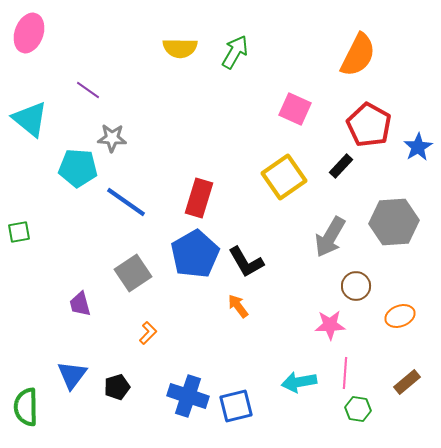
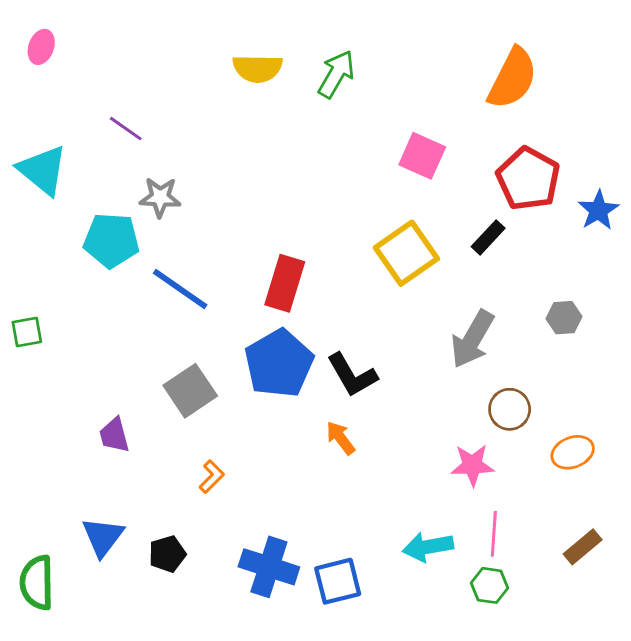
pink ellipse: (29, 33) -> (41, 47), size x0.6
gray hexagon: (394, 222) -> (564, 318), size x0.5
green hexagon: (358, 409) -> (490, 585), moved

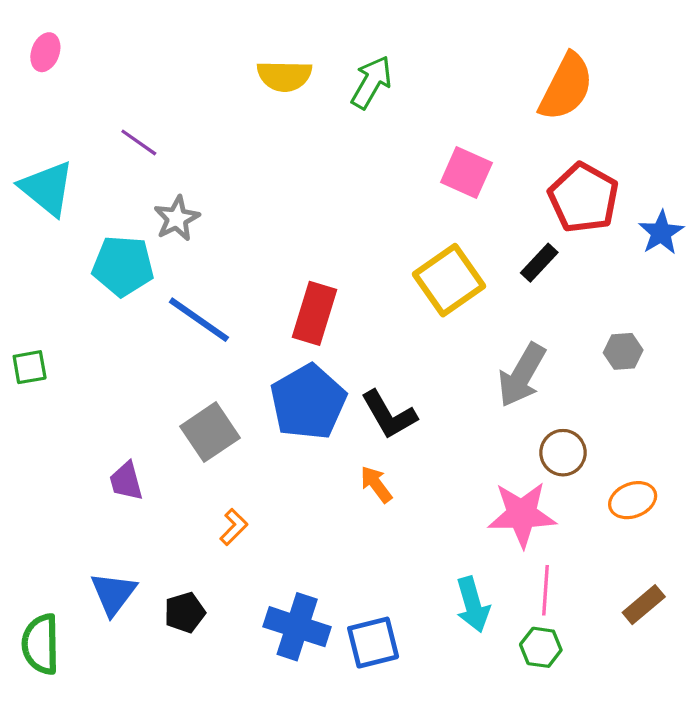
gray star: (160, 197) -> (177, 218), turned -30
pink star: (472, 465) -> (522, 514), size x1.4
cyan arrow: (428, 547) -> (473, 605), turned -96

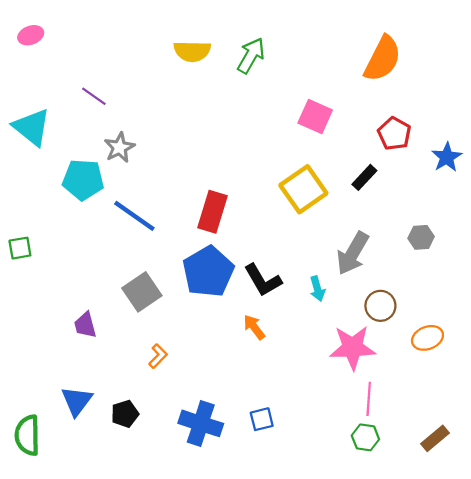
pink ellipse: (45, 52) -> (31, 35), turned 50
red pentagon: (584, 198) -> (394, 134), size x0.7
cyan arrow: (473, 605) -> (317, 289), moved, size x0.7
brown rectangle: (644, 605) -> (435, 438), moved
blue square: (373, 643) -> (262, 419), moved, size x0.7

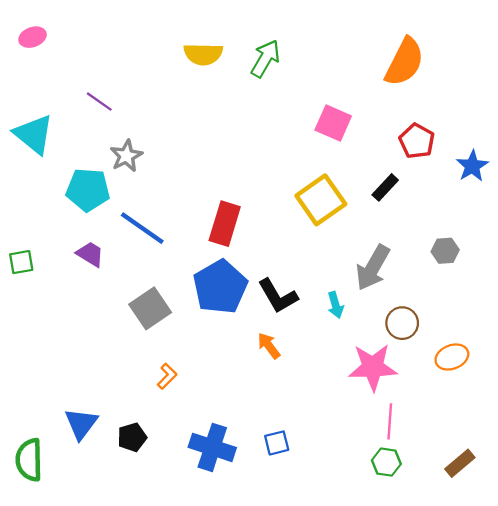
purple trapezoid: (85, 325) -> (90, 254), moved, turned 136

